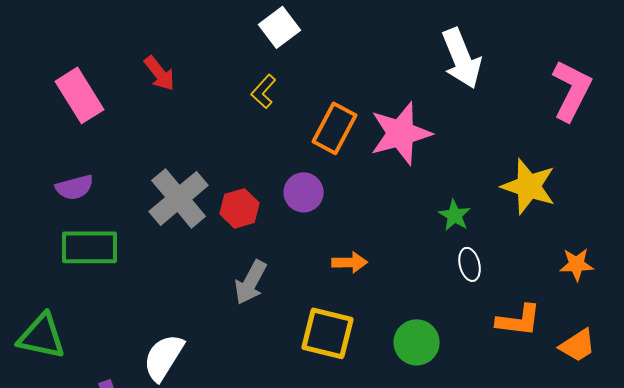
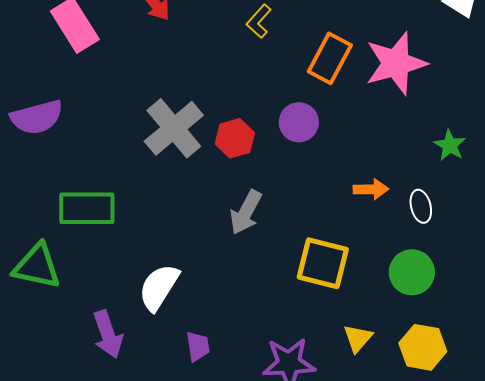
purple semicircle: (75, 187) -> (37, 117), moved, size x1.4
green rectangle: (90, 247) -> (87, 208), moved
orange arrow: (350, 262) -> (371, 189), moved
white ellipse: (470, 264) -> (421, 206), moved

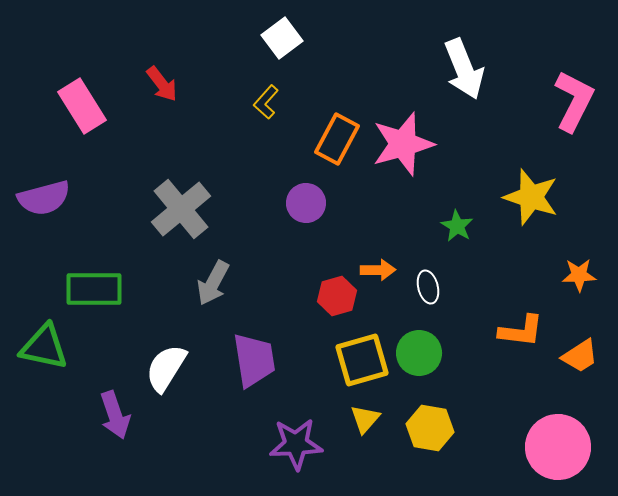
red hexagon: (235, 138) -> (337, 296), moved
gray arrow: (246, 212) -> (213, 283), moved
yellow square: (323, 263) -> (362, 360), moved, turned -30
purple trapezoid: (198, 346) -> (254, 360), moved, size x1.8

